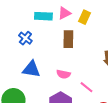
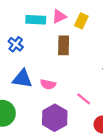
pink semicircle: (63, 74) -> (48, 84), moved

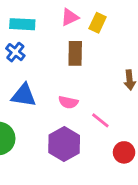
cyan rectangle: (36, 20) -> (22, 24), moved
pink semicircle: (48, 84) -> (68, 102), moved

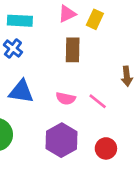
pink line: (100, 120) -> (98, 101), moved
red circle: (124, 152) -> (106, 148), moved

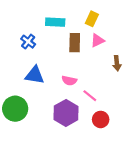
pink triangle: (67, 14) -> (97, 40), moved
cyan rectangle: (20, 21) -> (55, 22), moved
pink line: (98, 101) -> (90, 96), moved

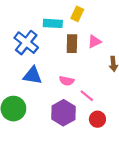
yellow rectangle: (92, 19) -> (77, 14), moved
blue cross: (28, 42) -> (26, 43), size x1.6

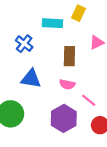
blue cross: (26, 43) -> (24, 44), size x0.7
brown rectangle: (72, 44) -> (69, 56), moved

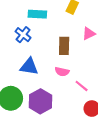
cyan rectangle: (52, 23) -> (37, 14), moved
purple hexagon: (64, 118) -> (40, 101), moved

